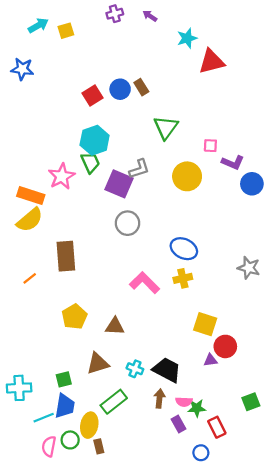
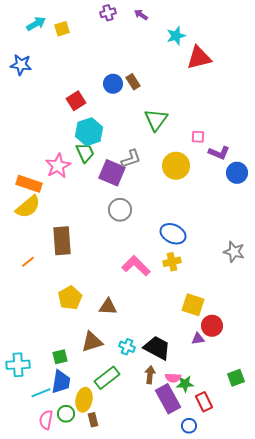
red square: (92, 96) -> (76, 101), moved
purple rectangle: (179, 424) -> (168, 399), size x1.8

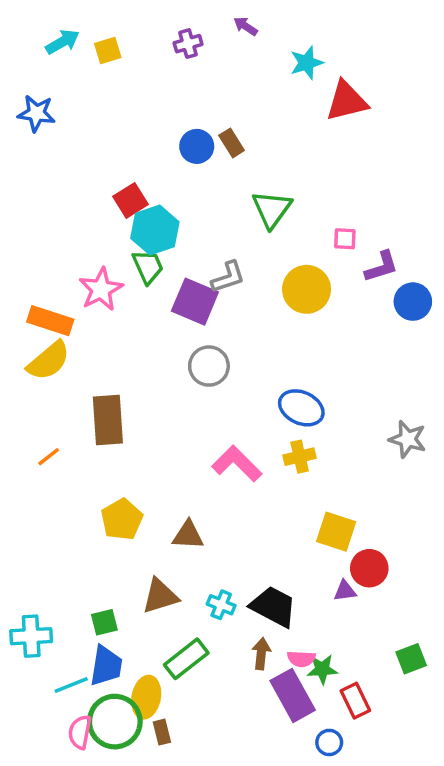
purple cross: (108, 13) -> (188, 44), moved
red square: (76, 101) -> (130, 200), moved
purple L-shape: (219, 153) -> (381, 267), turned -40
green circle: (66, 414) -> (115, 722), size x1.8

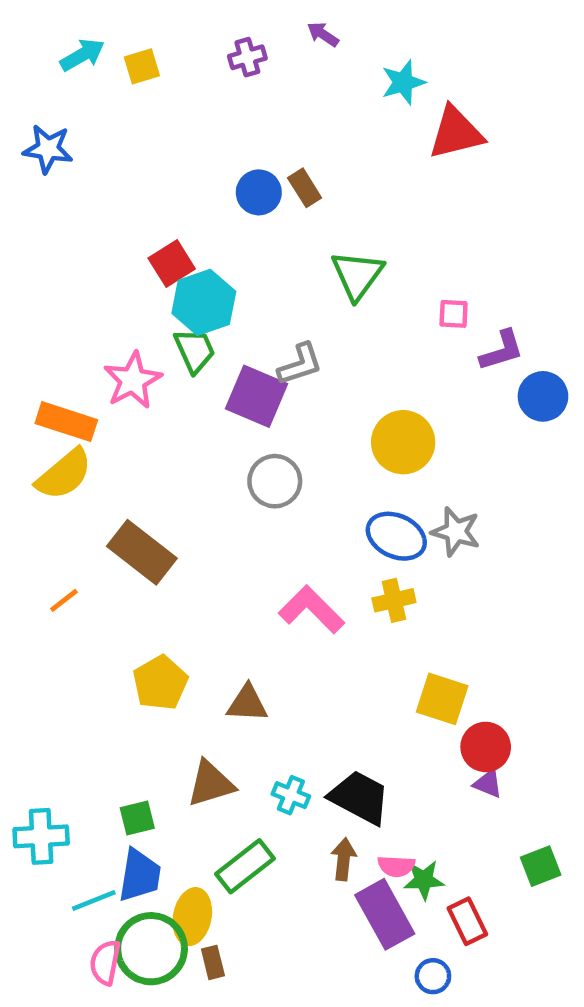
yellow circle: (307, 289) -> (403, 442), moved
brown rectangle: (108, 420) -> (142, 552), turned -48
gray star: (408, 439) -> (456, 532), moved
purple triangle: (345, 591) -> (488, 784), moved, turned 30

